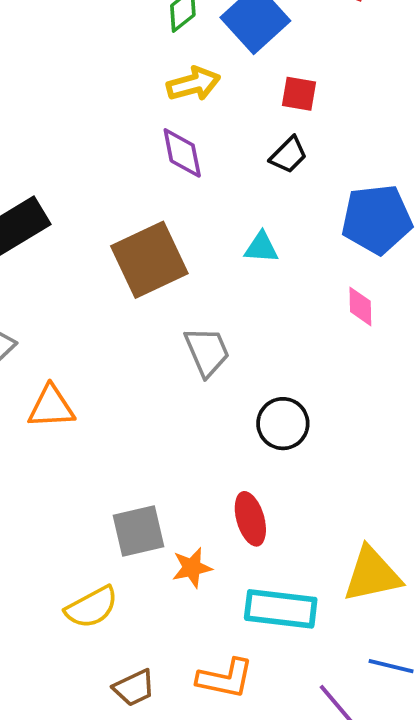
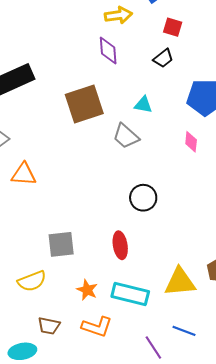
gray trapezoid: (207, 352) -> (126, 136), moved, turned 148
orange star: (192, 568) -> (87, 290), moved, turned 30
brown trapezoid: (134, 688) -> (49, 326), turned 30

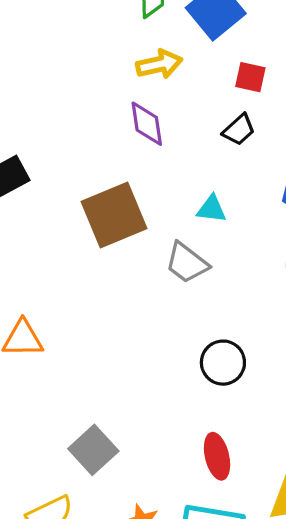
gray square: (61, 244) -> (93, 450), turned -32
red ellipse: (120, 245) -> (217, 456), moved

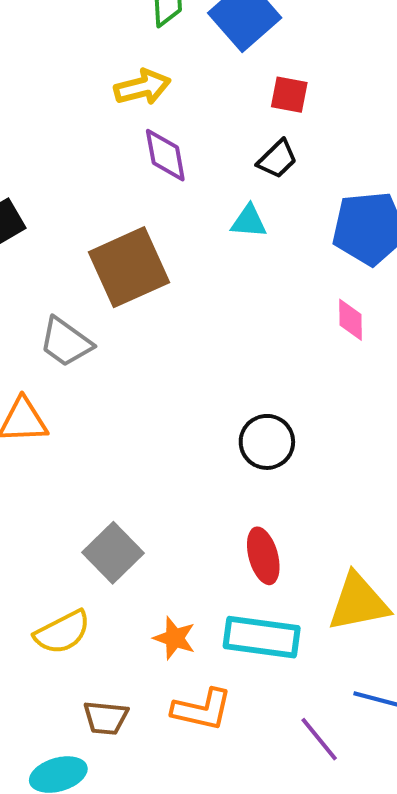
yellow arrow: (159, 64) -> (142, 87), moved
cyan triangle: (212, 209) -> (249, 221), moved
gray trapezoid: (187, 263) -> (66, 342), moved

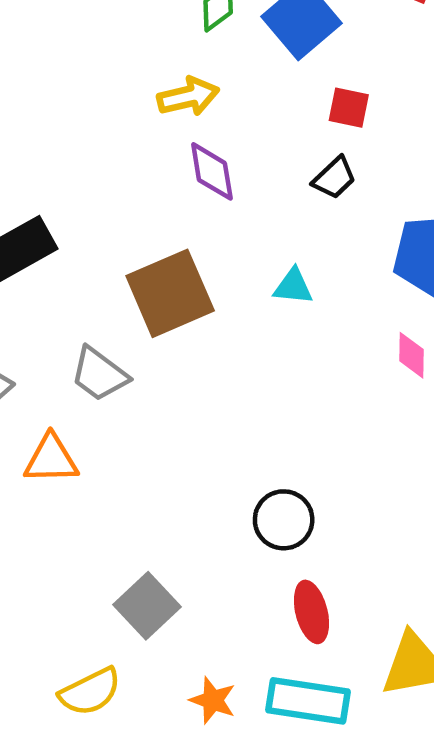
cyan triangle: (249, 221) -> (293, 286), moved
black circle: (267, 442) -> (284, 520), moved

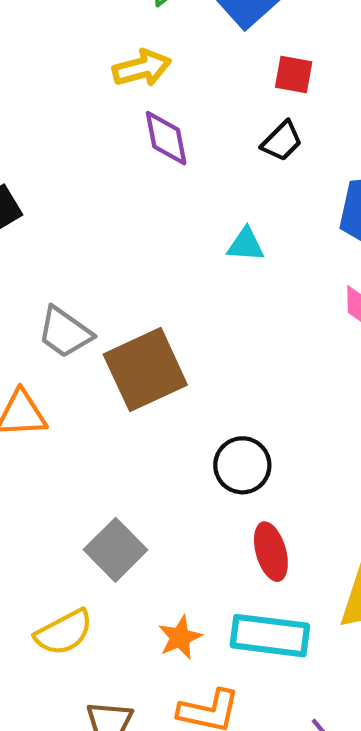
brown square: (170, 293) -> (145, 370), moved
orange star: (213, 700) -> (180, 637), turned 30

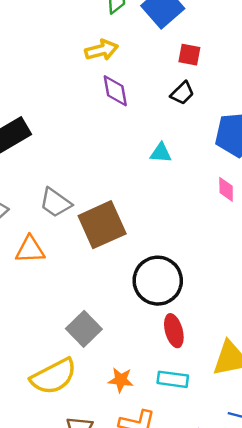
black circle: (242, 465) -> (158, 281), size x1.5
yellow semicircle: (64, 632) -> (54, 376), size x1.4
cyan rectangle: (270, 636) -> (173, 379), size x0.7
orange star: (180, 637) -> (121, 380), turned 30

